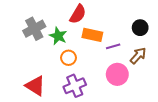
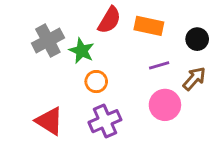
orange rectangle: (92, 35) -> (149, 26), moved

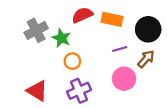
red semicircle: (109, 20) -> (82, 15), turned -145
black circle: (197, 39) -> (148, 29), size x1.5

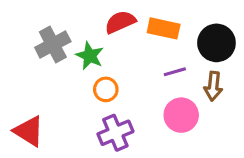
brown arrow: (146, 59) -> (213, 86), turned 144
red triangle: (37, 91) -> (29, 131), moved

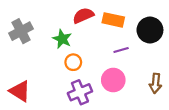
gray cross: (53, 45) -> (21, 31), moved
brown arrow: (213, 86) -> (156, 83), moved
pink circle: (181, 115) -> (113, 80), moved

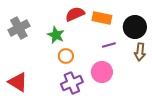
brown arrow: (156, 83) -> (140, 52), moved

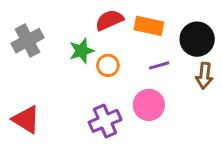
green star: (56, 35) -> (82, 51), turned 30
orange circle: (66, 56) -> (108, 65), moved

